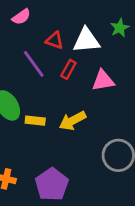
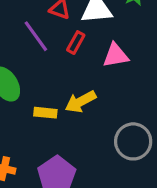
yellow rectangle: (35, 121) -> (45, 113), moved

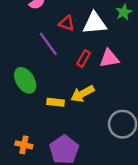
red rectangle: (76, 43) -> (84, 58), moved

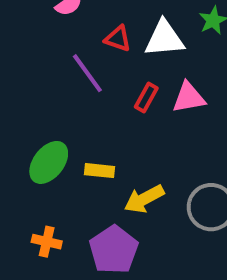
green ellipse: (25, 80) -> (49, 162), moved, turned 70
yellow arrow: (82, 94) -> (144, 199), moved

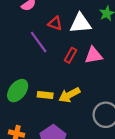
yellow arrow: (144, 199) -> (69, 95), moved

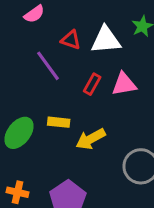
yellow rectangle: (45, 95) -> (59, 122), moved

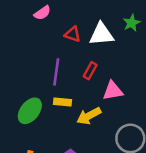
purple line: (48, 66) -> (56, 72), moved, turned 44
pink triangle: (124, 84) -> (113, 91), moved

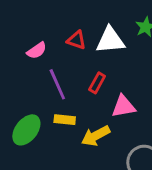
pink semicircle: (42, 13) -> (37, 51), moved
purple line: (56, 72) -> (57, 84), turned -32

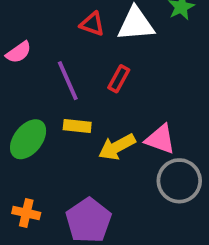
pink semicircle: (37, 51) -> (19, 52), moved
pink triangle: (124, 106) -> (160, 139), moved, turned 30

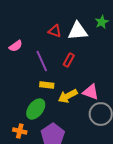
green ellipse: (28, 139) -> (36, 109), moved

